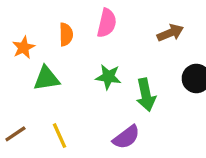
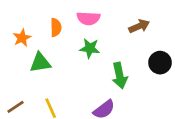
pink semicircle: (107, 23) -> (88, 18), turned 80
green star: (108, 77) -> (90, 48), moved

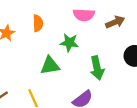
pink semicircle: (88, 18) -> (84, 15), moved
green triangle: (40, 63) -> (50, 66), moved

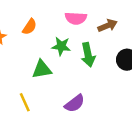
orange semicircle: (38, 23) -> (30, 27), turned 35
green arrow: (97, 68) -> (88, 55), moved

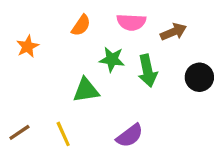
orange semicircle: (30, 27) -> (81, 25), moved

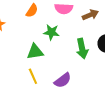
green arrow: (148, 71) -> (82, 49), moved
yellow line: (63, 134) -> (33, 76), moved

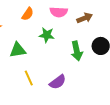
green triangle: (35, 52) -> (18, 50), moved

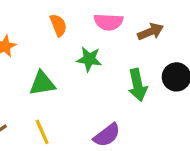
orange semicircle: (28, 14) -> (58, 25), turned -56
yellow line: (29, 78) -> (42, 132), moved

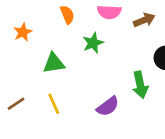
green star: (89, 59) -> (93, 43), turned -30
green arrow: (138, 85) -> (140, 85), moved

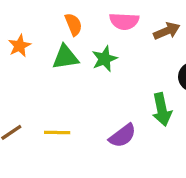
green triangle: (54, 63) -> (65, 57), moved
yellow line: (54, 104) -> (57, 132), turned -65

